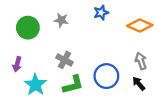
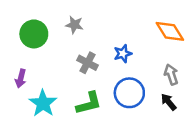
blue star: (101, 13) -> (123, 54), moved
orange diamond: (140, 25) -> (170, 31), turned 35
gray cross: (64, 60) -> (87, 63), moved

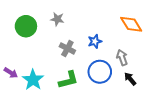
gray arrow: (171, 75) -> (122, 58), moved
purple arrow: (21, 78) -> (11, 73), moved, turned -72

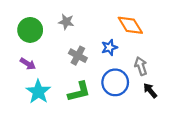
orange diamond: (131, 24) -> (130, 25), moved
purple arrow: (11, 73) -> (28, 64), moved

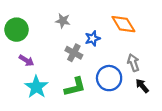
green circle: (30, 30) -> (17, 30), moved
blue star: (109, 47) -> (93, 38), moved

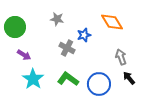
blue circle: (109, 78) -> (99, 84), moved
green L-shape: (75, 87) -> (68, 79), turned -130

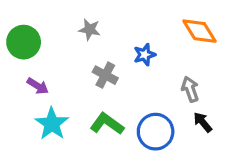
orange diamond: (112, 22) -> (200, 31), moved
blue star: (84, 35) -> (145, 55), moved

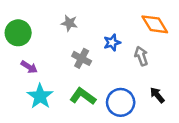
gray arrow: (190, 89) -> (141, 56), moved

